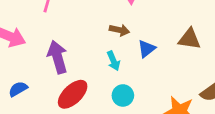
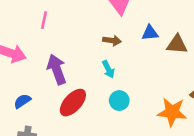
blue triangle: (147, 49) -> (150, 33), moved, turned 36

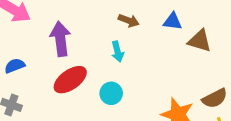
cyan circle: (119, 101) -> (111, 93), moved

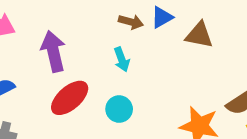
blue triangle: (173, 21) -> (162, 17), moved, turned -30
brown triangle: (200, 41) -> (199, 35), moved

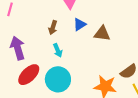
brown arrow: (131, 22) -> (53, 28), moved, turned 96
cyan circle: (119, 109) -> (58, 79), size x1.6

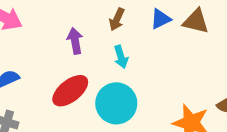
brown triangle: (102, 33) -> (196, 21), moved
purple arrow: (18, 48) -> (75, 41), moved, size x0.7

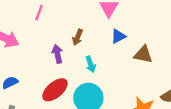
brown arrow: (117, 19) -> (78, 37), moved
brown triangle: (196, 21) -> (143, 54), moved

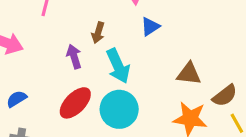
brown triangle: (143, 54) -> (189, 74), moved
cyan arrow: (91, 64) -> (118, 66), size x1.6

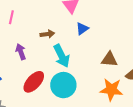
brown arrow: (98, 33) -> (47, 34), turned -112
purple arrow: (74, 57) -> (21, 52), moved

